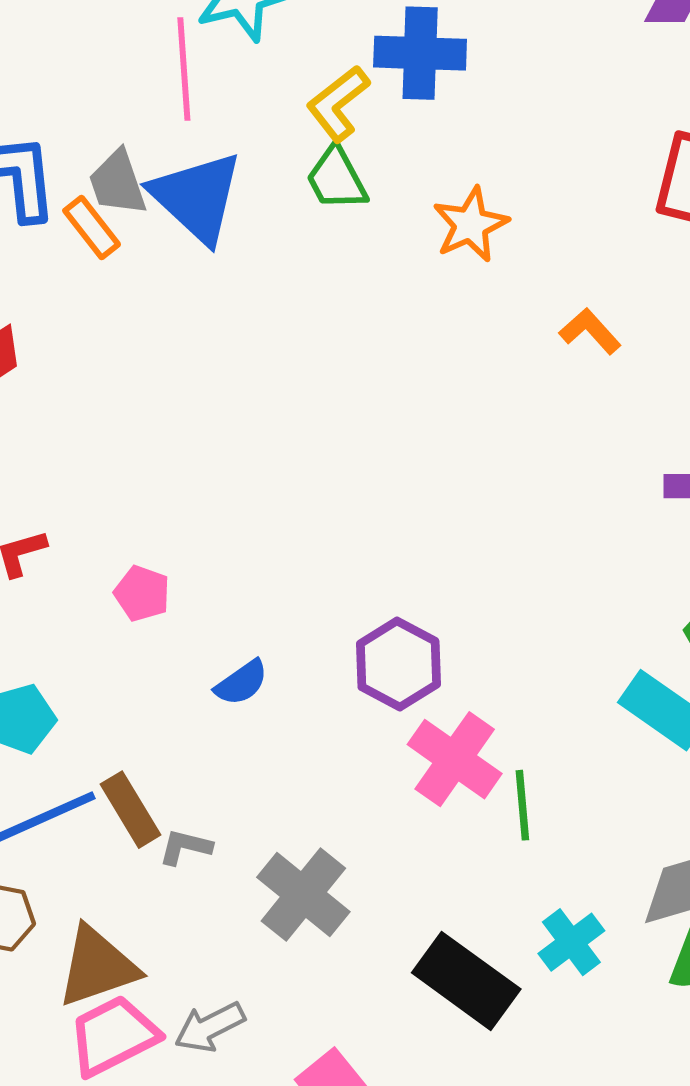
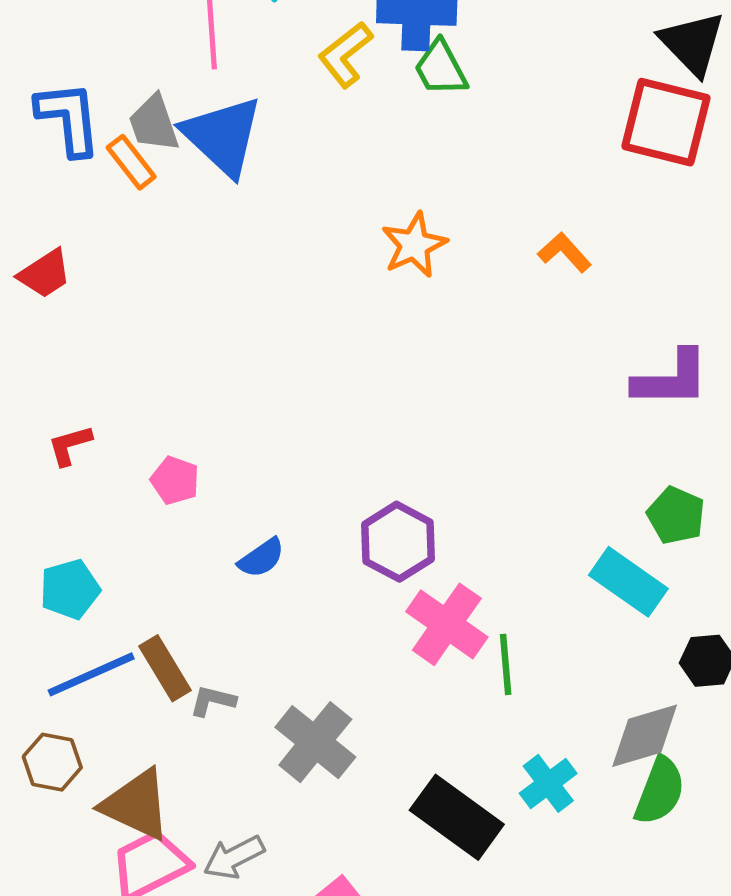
green trapezoid: (337, 178) -> (441, 68), moved
orange star: (470, 225) -> (414, 245), moved
brown triangle: (97, 967) -> (136, 805), turned 44

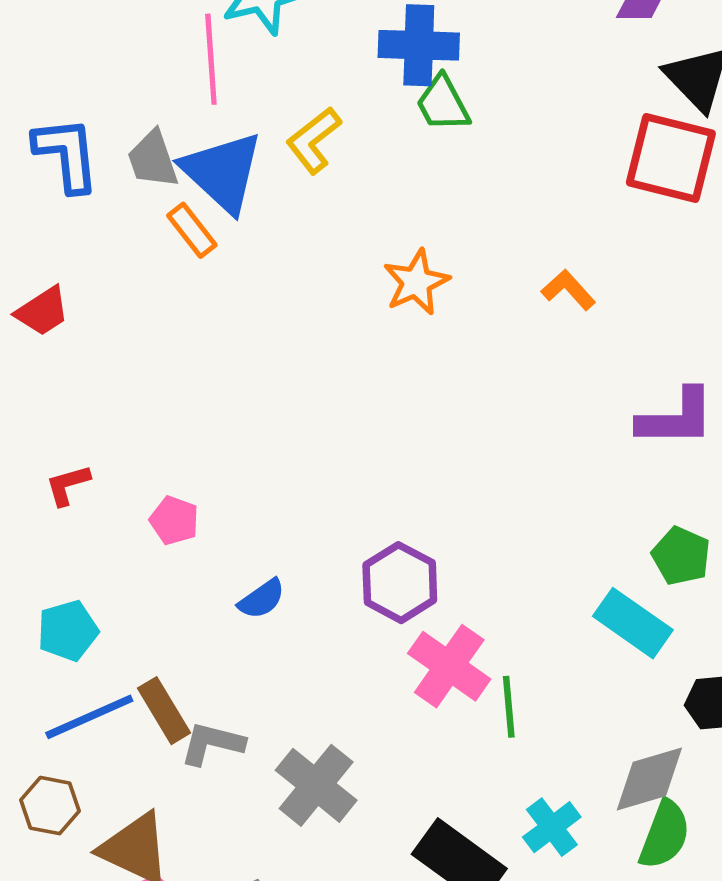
yellow L-shape: (345, 54) -> (314, 140), moved
orange rectangle: (131, 162) -> (192, 230), moved
gray L-shape: (213, 701) -> (212, 743), size x1.4

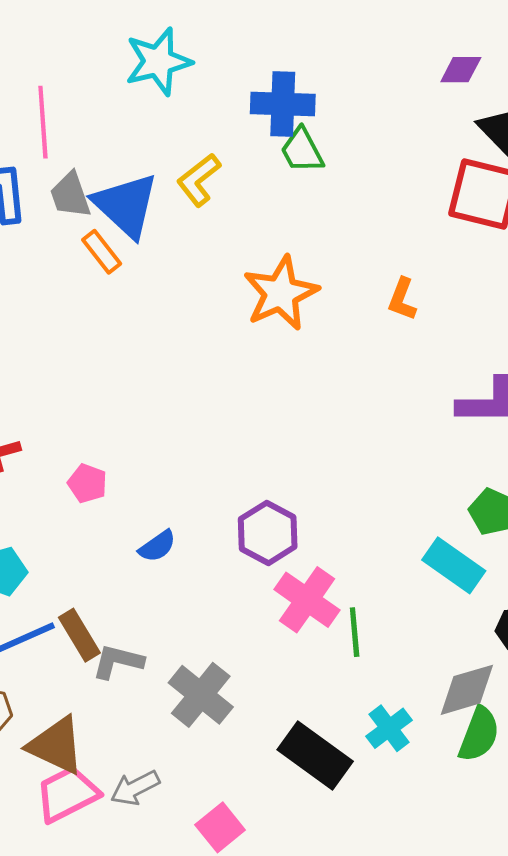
pink line: (211, 59) -> (43, 122), moved
orange star: (416, 282) -> (281, 293), size x1.4
orange L-shape: (568, 290) -> (402, 299), turned -117

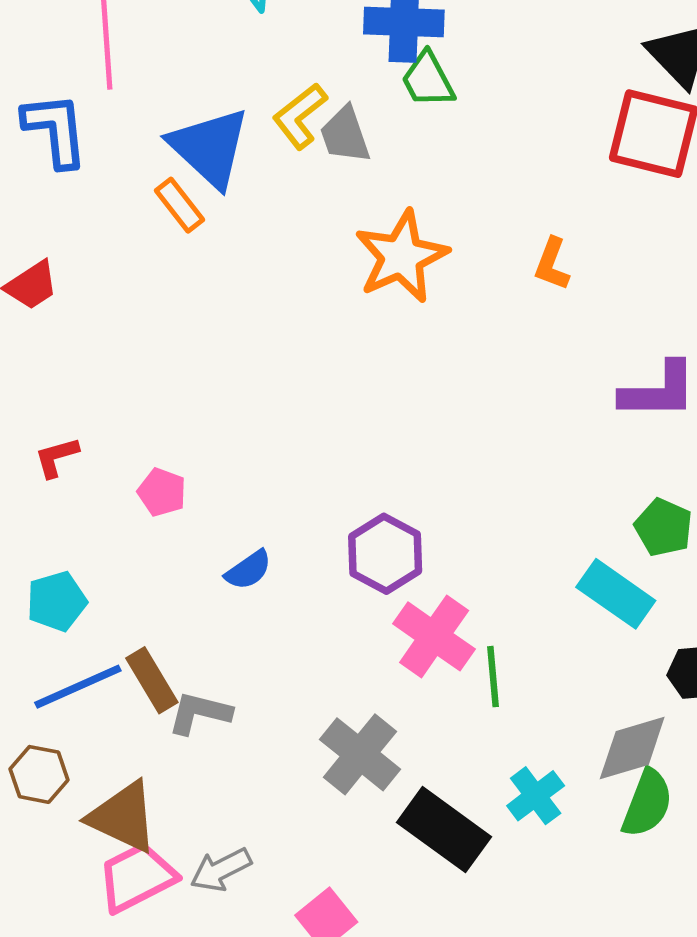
gray trapezoid: (70, 195) -> (345, 135), moved
gray cross: (201, 695) -> (360, 754), moved

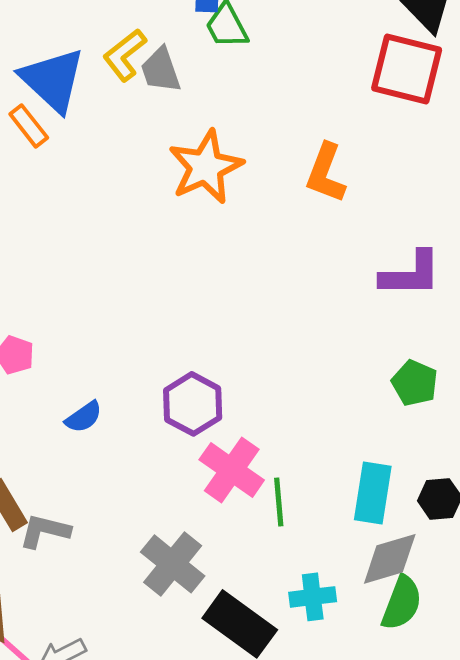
orange L-shape: (552, 264) -> (326, 173), size x1.4
cyan rectangle: (616, 594) -> (373, 493), moved, turned 64
cyan cross: (536, 796) -> (313, 597), turned 30

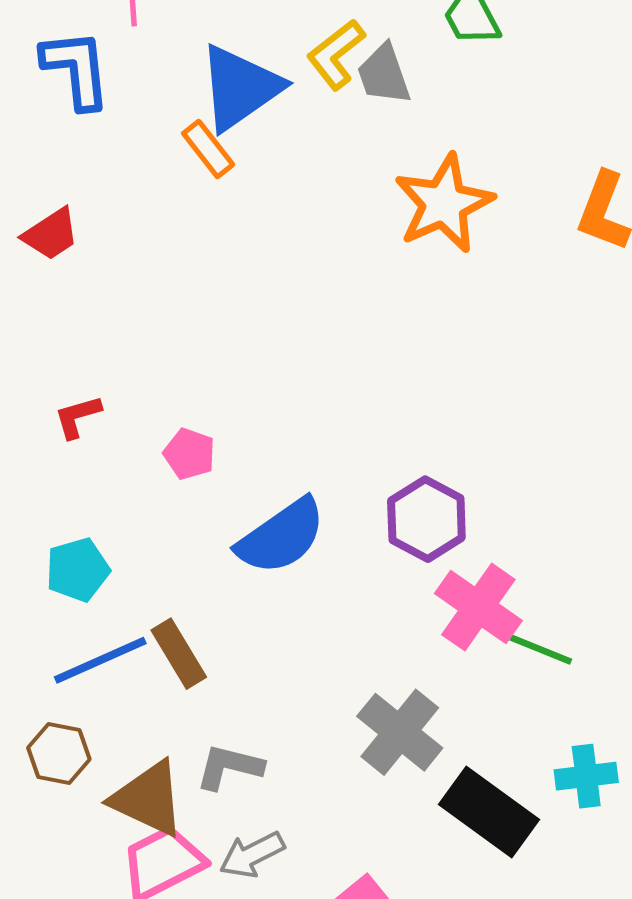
blue triangle: (53, 80) -> (240, 88), turned 42
blue semicircle: (84, 417) -> (281, 536), size x1.8
green line: (279, 502) -> (541, 650), turned -63
gray L-shape: (45, 531) -> (229, 767), moved

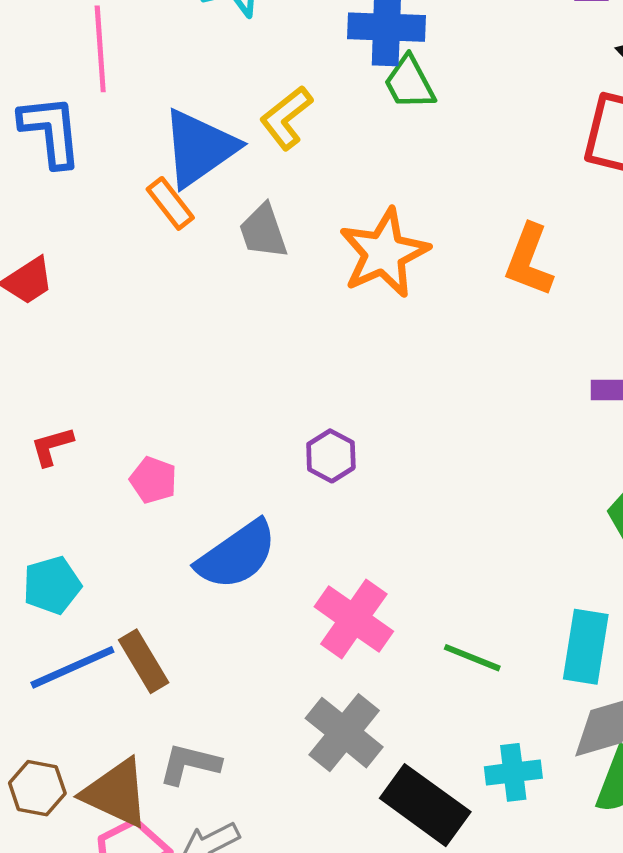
gray trapezoid: (384, 74) -> (263, 231), moved
purple hexagon: (426, 519) -> (331, 456), moved, size x0.7
pink cross: (478, 607) -> (354, 619), moved
brown hexagon: (59, 753) -> (37, 788), moved

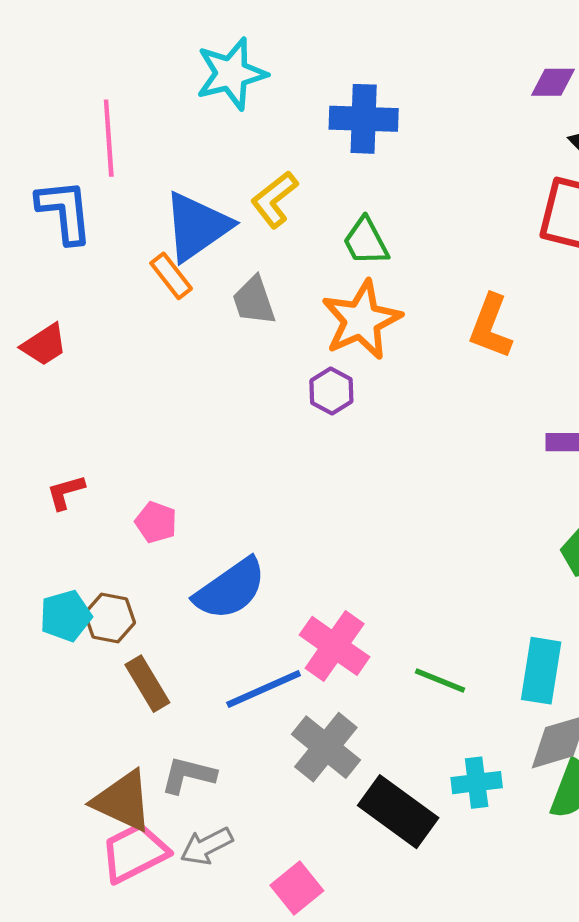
green trapezoid: (409, 83) -> (366, 241), moved
purple hexagon: (331, 456) -> (331, 391), moved
blue line: (72, 667) -> (264, 689), moved
brown hexagon: (37, 788) -> (110, 618), moved

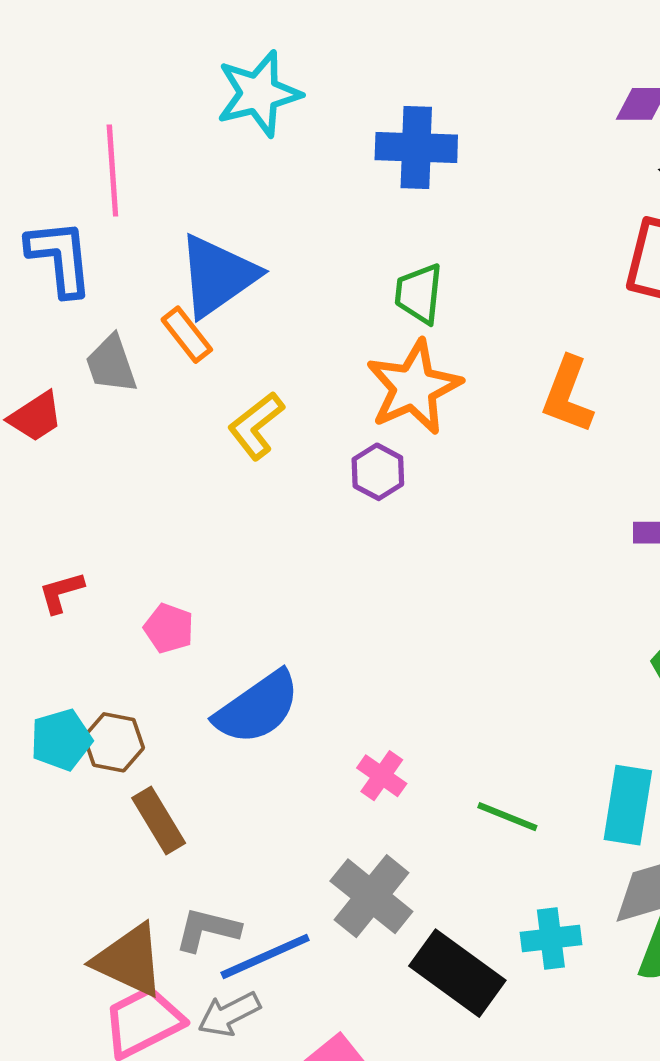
yellow L-shape: (274, 200) -> (256, 426), moved
green trapezoid: (366, 241) -> (419, 294), turned 34
gray trapezoid: (254, 301) -> (111, 364), moved
pink cross: (335, 646) -> (382, 776), size x0.6
blue line: (264, 689) -> (265, 956), moved

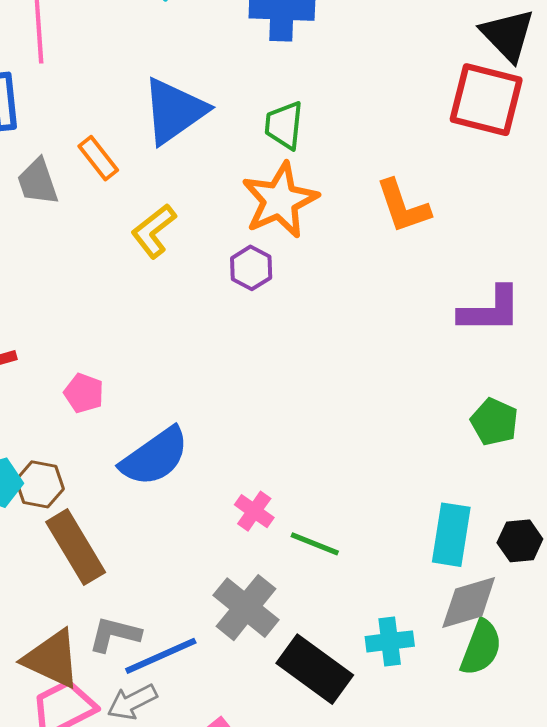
blue triangle: (218, 276) -> (174, 111), moved
orange L-shape: (568, 395) -> (403, 206), turned -40
green line: (507, 817) -> (315, 544), moved
brown rectangle: (159, 821) -> (76, 547), size x1.4

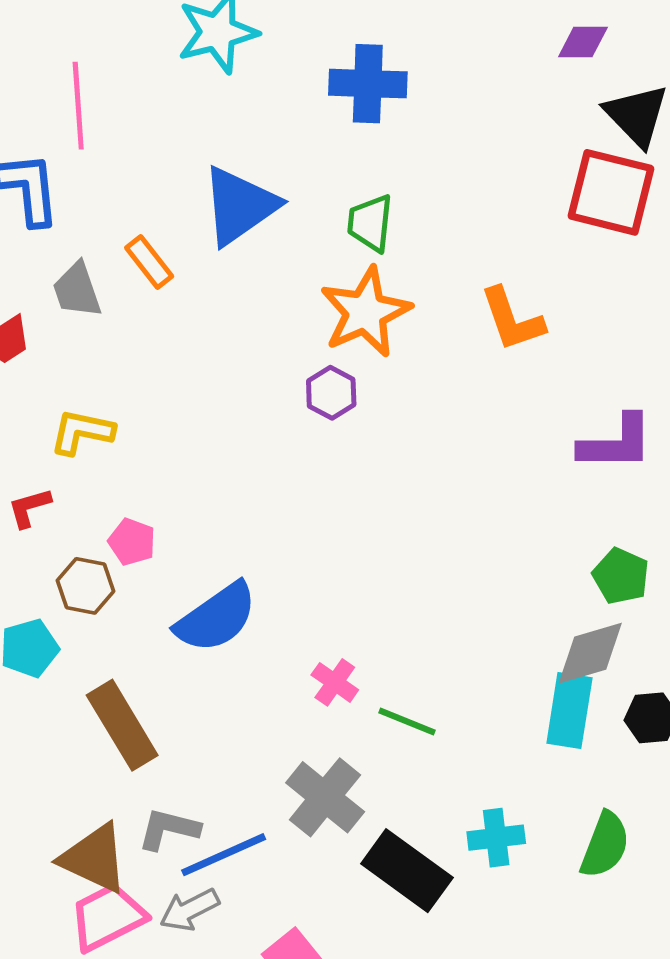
yellow L-shape: (154, 231) -> (82, 432), moved, turned 50
brown hexagon: (40, 484) -> (86, 586), moved
gray diamond: (469, 602) -> (590, 653), moved

